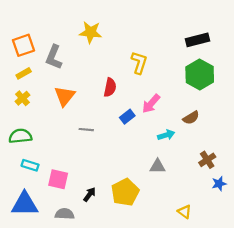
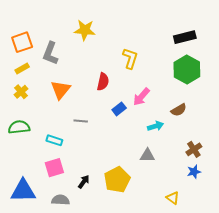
cyan rectangle: (30, 165) -> (54, 140), moved
pink square: (58, 179) -> (54, 168), turned -30
blue star: (219, 184) -> (194, 172), moved

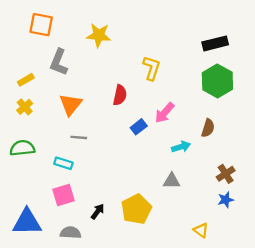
orange square: (22, 42) -> (41, 25), moved, turned 30
brown semicircle: (179, 110) -> (208, 128), turned -42
gray line: (81, 121) -> (79, 137), moved

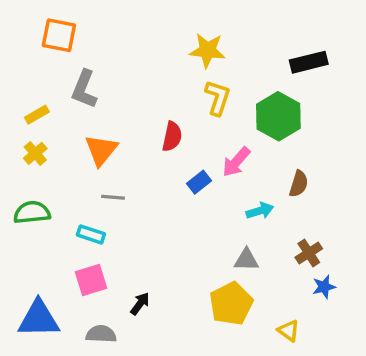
yellow star: (99, 35) -> (207, 50), moved
green hexagon: (217, 81) -> (278, 116), moved
brown cross: (226, 174) -> (309, 253), moved
yellow pentagon: (136, 209) -> (231, 304), moved

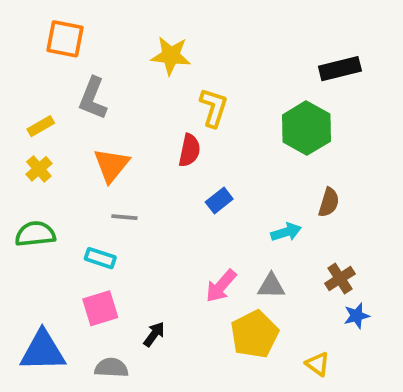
yellow star: (207, 50) -> (171, 56), moved
yellow L-shape: (218, 98) -> (214, 108), moved
pink arrow: (236, 162) -> (221, 286), moved

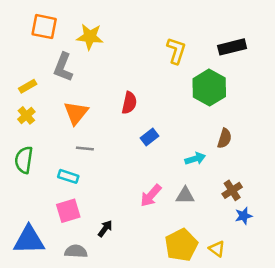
yellow star: (171, 56) -> (90, 37), moved
yellow L-shape: (214, 108) -> (176, 51), moved
green semicircle: (35, 234) -> (24, 160), turned -76
yellow pentagon: (254, 334) -> (181, 245), moved

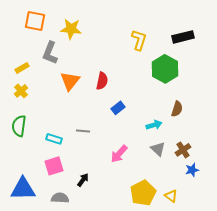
orange triangle: (76, 113) -> (70, 81), moved
gray line: (85, 149) -> (83, 131), moved
gray triangle: (185, 195) -> (158, 149), moved, turned 42

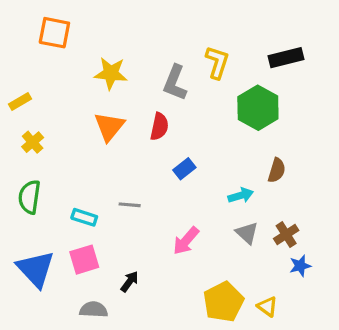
yellow star: (71, 29) -> (111, 73), moved
gray L-shape: (50, 53) -> (175, 83), moved
yellow rectangle: (22, 68) -> (20, 101), moved
blue triangle: (23, 189) -> (36, 269), moved, turned 48

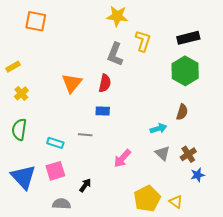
yellow star: (111, 73) -> (117, 16), moved
green hexagon: (258, 108) -> (185, 71), moved
blue rectangle: (184, 169) -> (103, 111), moved, turned 40

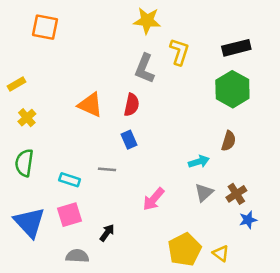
orange triangle: (72, 83) -> (90, 105), turned -45
blue rectangle: (103, 111) -> (129, 140), turned 64
gray triangle: (163, 153) -> (204, 193), turned 35

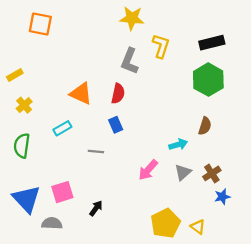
cyan rectangle: (70, 180) -> (62, 128), moved, turned -48
pink arrow: (154, 199) -> (148, 170), moved
gray semicircle: (77, 256) -> (52, 223), moved

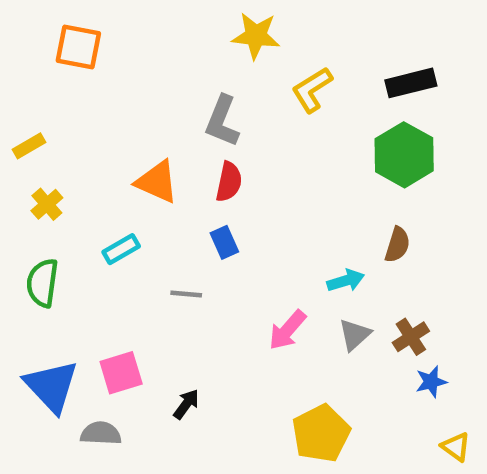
yellow L-shape: (161, 46) -> (312, 90), turned -140
gray L-shape: (130, 61) -> (222, 121), moved
yellow triangle: (198, 227) -> (456, 447), moved

